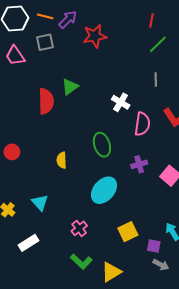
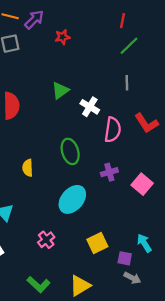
red star: (95, 36) -> (63, 37), size x0.6
green triangle: (70, 87) -> (60, 90), moved
green L-shape: (81, 262) -> (39, 284), moved

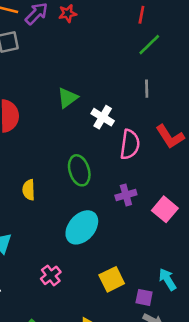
red star: (63, 37) -> (68, 13), moved

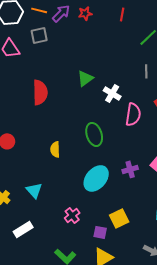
red line: (141, 15) -> (122, 14), moved
purple cross: (126, 195) -> (130, 169), moved
purple square: (144, 297) -> (100, 232), moved

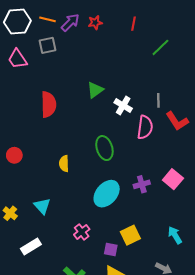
gray line: (146, 71) -> (158, 100), moved

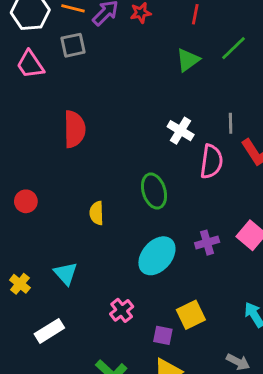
green triangle: (95, 90) -> (188, 60), moved

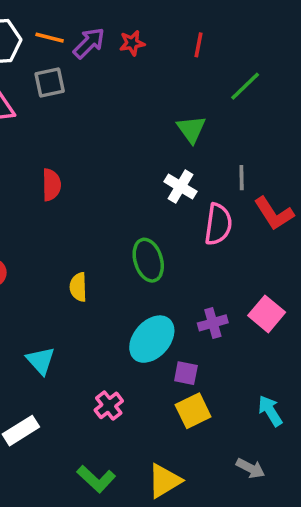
green triangle: (188, 60) -> (191, 129), moved, turned -30
red semicircle: (74, 129) -> (51, 185), size x0.7
purple square: (163, 335) -> (186, 373), moved

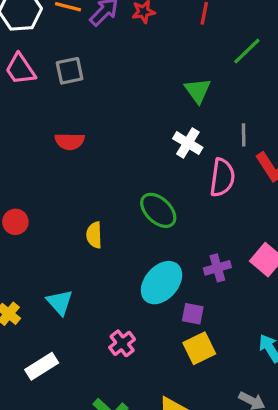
gray square: (50, 83) -> (70, 71), moved
red semicircle: (51, 185) -> (70, 141), turned 92
green ellipse: (148, 260) -> (158, 210), turned -30

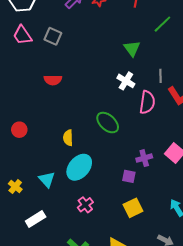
gray square: (70, 71) -> (53, 36), turned 36
cyan ellipse: (162, 283) -> (79, 167), moved
purple square: (193, 314) -> (129, 176), moved

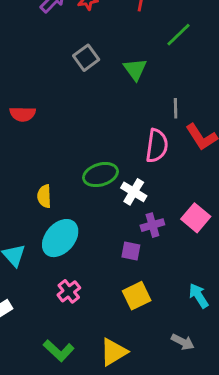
gray square: (53, 36) -> (86, 58), moved, turned 30
white cross: (126, 81) -> (134, 192), moved
green ellipse: (108, 123) -> (101, 175), turned -60

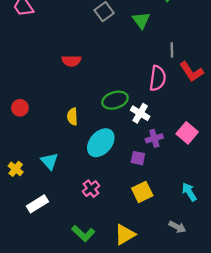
red semicircle: (23, 114) -> (71, 61), moved
cyan ellipse: (60, 238) -> (101, 143), moved

